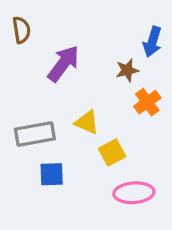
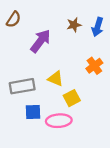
brown semicircle: (21, 30) -> (14, 19), turned 42
brown star: (127, 70) -> (74, 25), moved
pink ellipse: (134, 193) -> (59, 121), moved

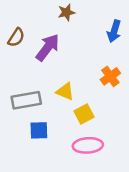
brown semicircle: (14, 19) -> (16, 37), moved
brown star: (74, 25) -> (66, 12), moved
pink ellipse: (59, 121) -> (88, 145), moved

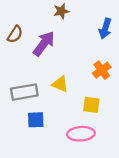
yellow square: (84, 114) -> (91, 105), moved, turned 36

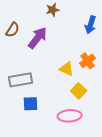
yellow triangle: (60, 84) -> (67, 69), moved
yellow square: (91, 105) -> (79, 91), turned 35

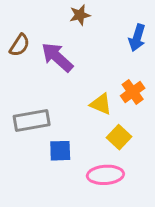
purple arrow: (38, 38) -> (57, 57), turned -85
blue square: (31, 104) -> (60, 151), moved

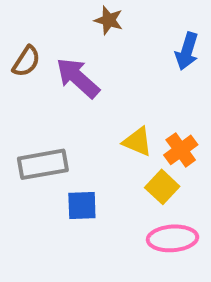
brown star: (80, 15) -> (109, 20), turned 30
orange cross: (133, 92) -> (181, 150), moved
pink ellipse: (105, 175) -> (172, 238), moved

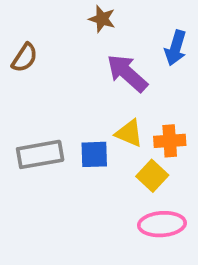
purple arrow: (78, 78) -> (127, 73), moved
orange cross: (181, 150) -> (170, 141), turned 32
blue square: (82, 205) -> (94, 154), moved

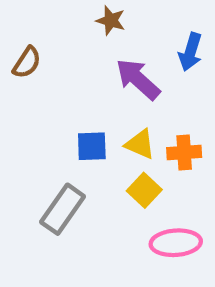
gray rectangle: (40, 154) -> (63, 209), moved, turned -45
blue square: (94, 154) -> (92, 146), moved
yellow square: (152, 176) -> (144, 190), moved

